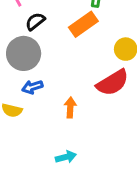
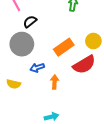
orange rectangle: (83, 24) -> (64, 47), moved
blue arrow: (32, 87) -> (37, 68), moved

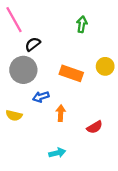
orange rectangle: (64, 47) -> (71, 73), turned 54
red semicircle: (84, 65) -> (95, 127), moved, size x0.6

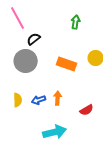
blue arrow: (41, 97) -> (39, 100), moved
yellow semicircle: (14, 115) -> (18, 100), turned -104
cyan arrow: (57, 153) -> (55, 132), size x1.6

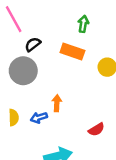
orange rectangle: (67, 64) -> (72, 52), moved
orange arrow: (58, 98) -> (57, 103), moved

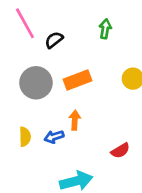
black semicircle: (33, 44) -> (54, 40), moved
orange rectangle: (72, 52) -> (78, 80), moved, turned -40

